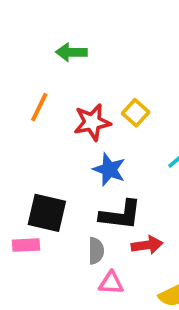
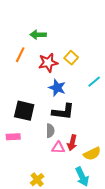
green arrow: (71, 52) -> (38, 35), moved
pink rectangle: (26, 245) -> (13, 137), moved
red arrow: (147, 245) -> (72, 143), moved, turned 112

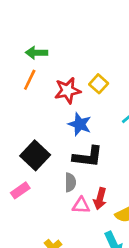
green arrow: (38, 35) -> (36, 53), moved
black square: (24, 111) -> (35, 155), turned 30
pink rectangle: (13, 137) -> (20, 190), turned -32

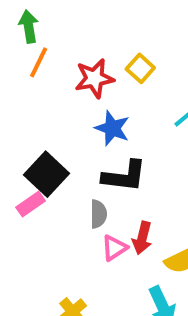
green arrow: (36, 53) -> (29, 27), moved, turned 80
pink rectangle: (20, 190) -> (31, 204), moved
pink triangle: (81, 205) -> (114, 248), turned -36

